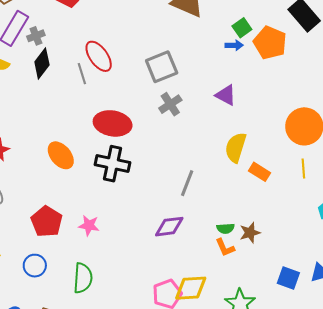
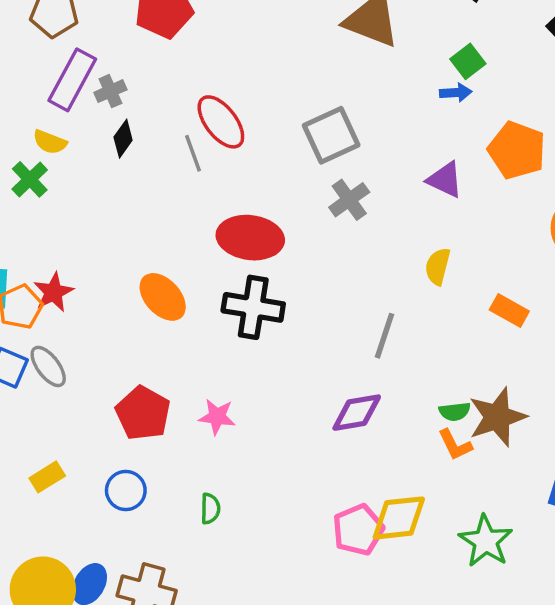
orange pentagon: (270, 43) -> (517, 150), moved
black diamond: (42, 63) -> (123, 139), size x0.7
yellow semicircle: (236, 148) -> (438, 266), moved, size x0.7
brown star: (250, 233) -> (497, 417), size x1.6
green semicircle: (83, 278) -> (210, 509), size x0.6

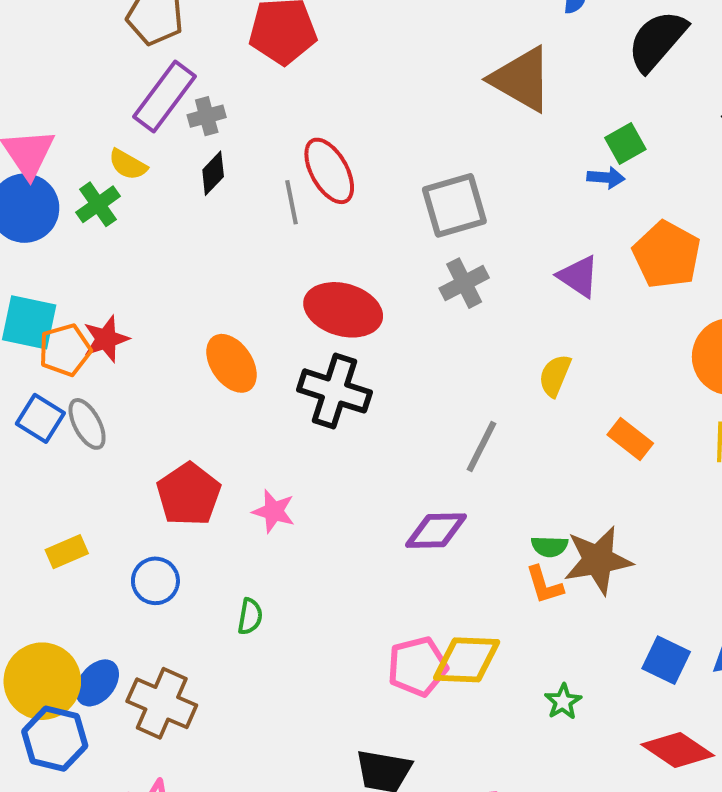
green star: (486, 541) -> (563, 702), size x0.6

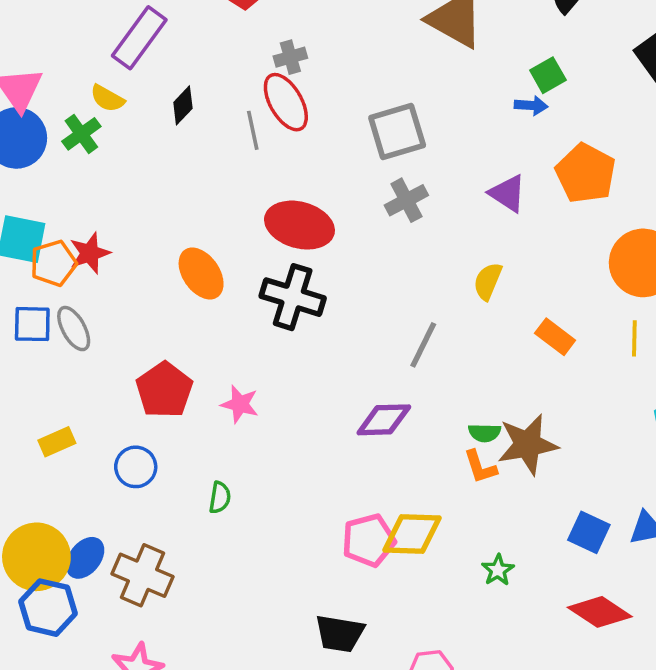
gray cross: (207, 116) -> (290, 57), moved
blue square: (40, 418) -> (32, 324), turned -30

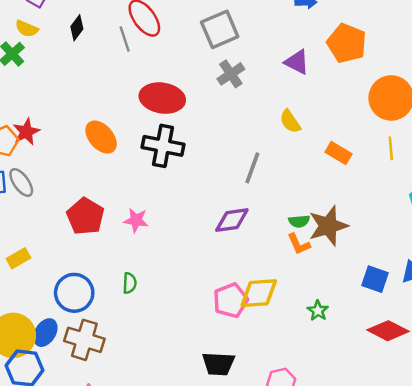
yellow semicircle: (488, 281) -> (290, 121), turned -50
blue circle: (136, 467) -> (74, 293), moved, size x1.4

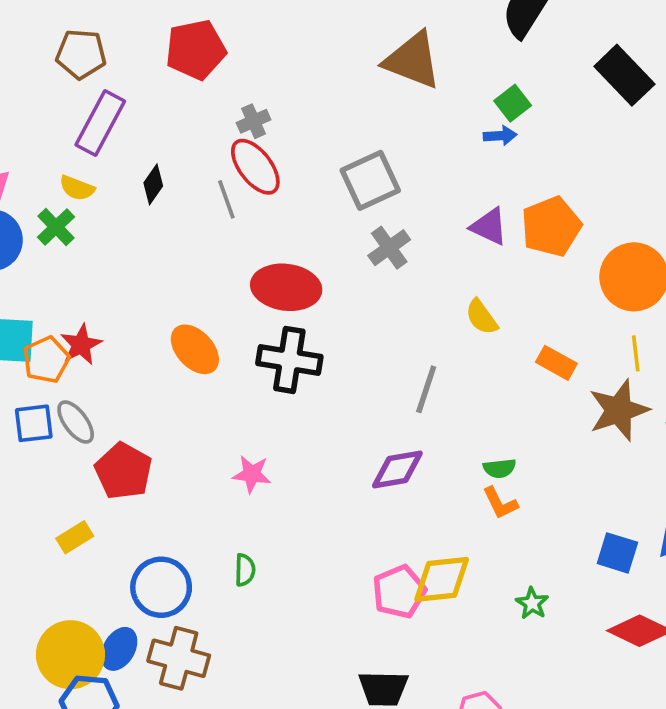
orange pentagon: (347, 43) -> (551, 226), moved, turned 30
red pentagon: (85, 216) -> (124, 471), moved
brown star: (328, 226) -> (619, 410), moved

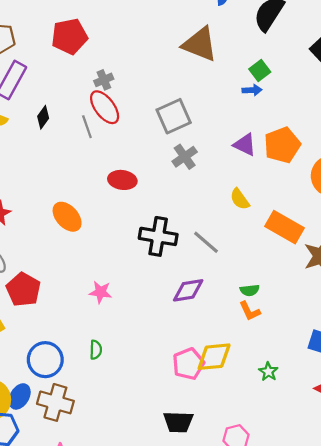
red ellipse: (286, 287) -> (122, 180), size x0.7
black cross: (289, 360) -> (158, 236), moved
orange rectangle: (556, 363) -> (284, 227), size x1.6
gray line: (426, 389) -> (206, 242), turned -68

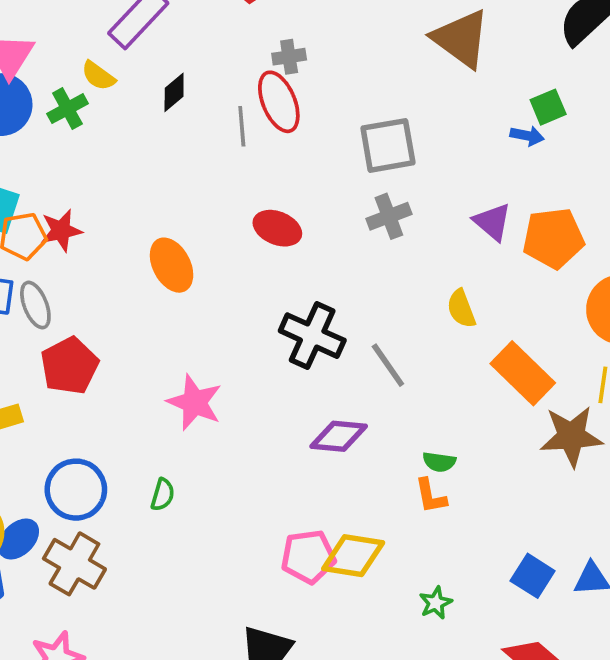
pink star: (101, 292) -> (195, 402), size x1.4

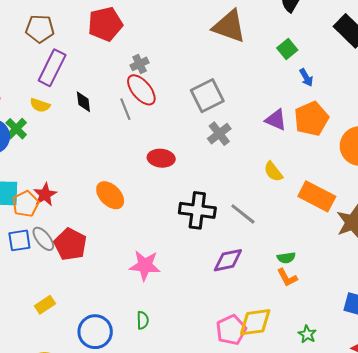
black diamond: (174, 92) -> (83, 102), turned -40
green cross: (67, 109) -> (16, 129), moved
blue arrow: (527, 136) -> (306, 78), moved, turned 66
red pentagon: (70, 366) -> (70, 244), moved

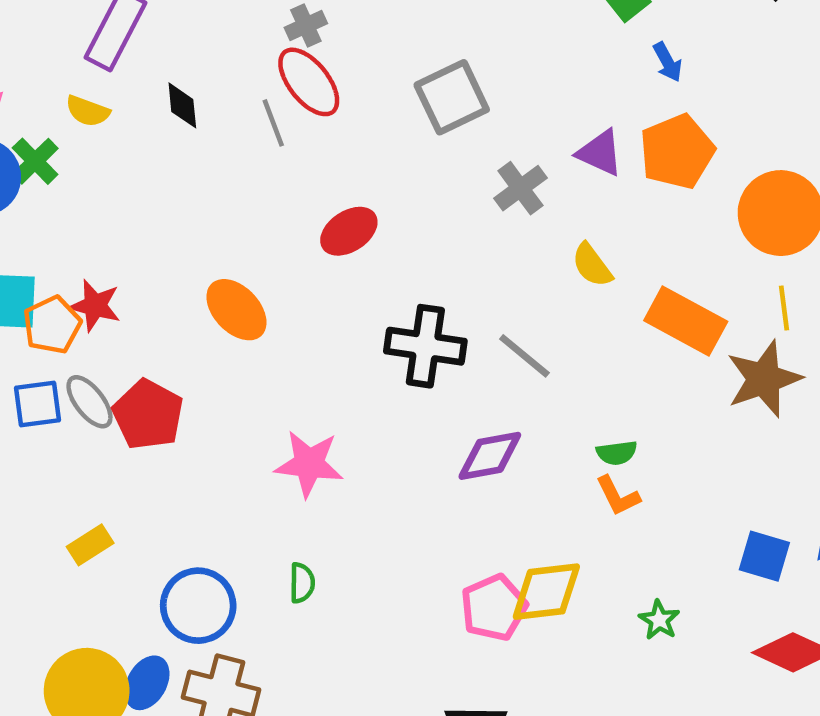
gray cross: (219, 134) -> (520, 188), moved
red ellipse: (161, 158) -> (349, 231), turned -40
red star: (45, 195) -> (95, 306), turned -30

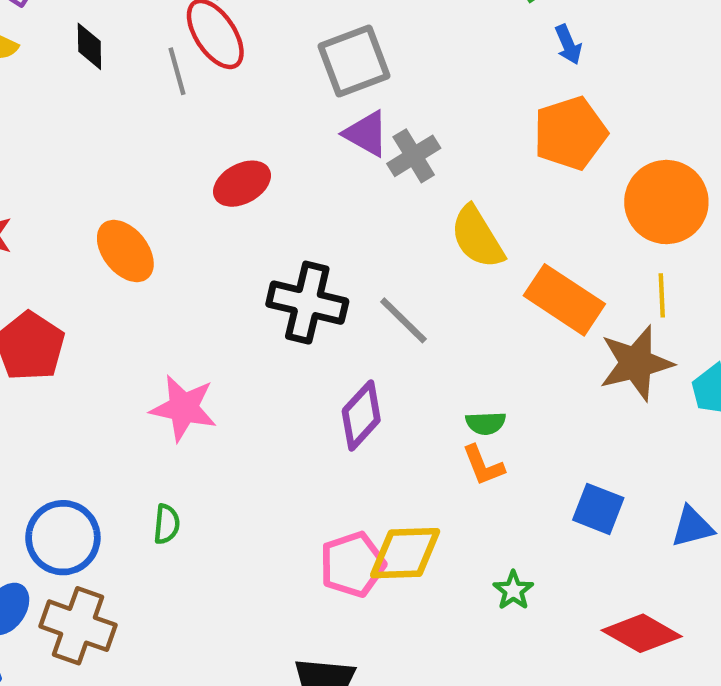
purple triangle: (600, 153) -> (366, 134), moved
yellow semicircle: (592, 265) -> (477, 237), size x1.4
purple diamond: (490, 456) -> (361, 415), turned -42
blue square: (764, 556) -> (598, 509), moved

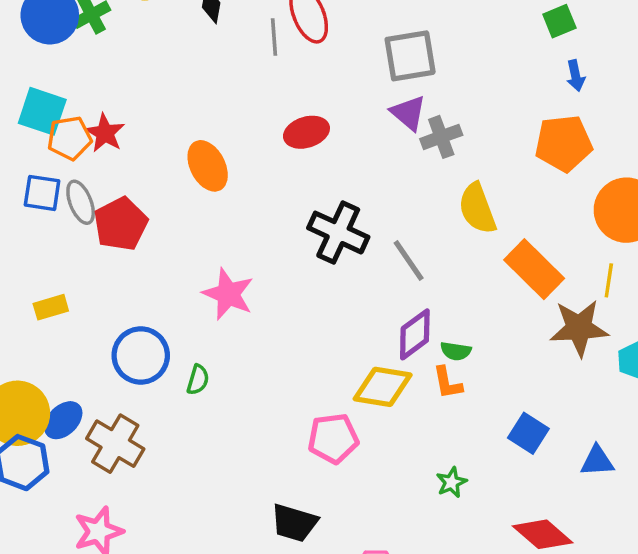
purple diamond: (361, 415) -> (415, 334), moved
blue circle: (63, 538) -> (141, 355), moved
yellow diamond: (405, 553) -> (383, 387), moved

